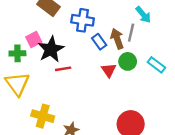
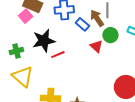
pink square: (34, 40) -> (26, 16), moved
black star: (51, 49) -> (44, 41), turned 30

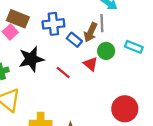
brown arrow: (97, 18) -> (90, 32), turned -120
red line: (58, 55) -> (63, 73), moved, turned 64

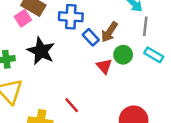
gray line: (102, 23) -> (145, 26), moved
black star: (31, 59) -> (41, 51), turned 30
red line: (63, 73) -> (72, 105), moved

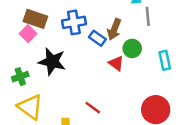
cyan rectangle: (154, 55) -> (165, 60), moved, turned 60

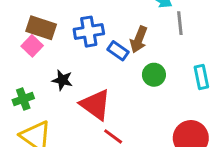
green circle: (132, 48) -> (154, 75), moved
black star: (52, 62) -> (62, 80), size x0.6
red triangle: (116, 63) -> (95, 105), moved, size x1.6

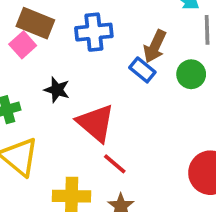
blue rectangle: (118, 51) -> (142, 70), moved
green circle: (154, 75) -> (191, 74), moved

